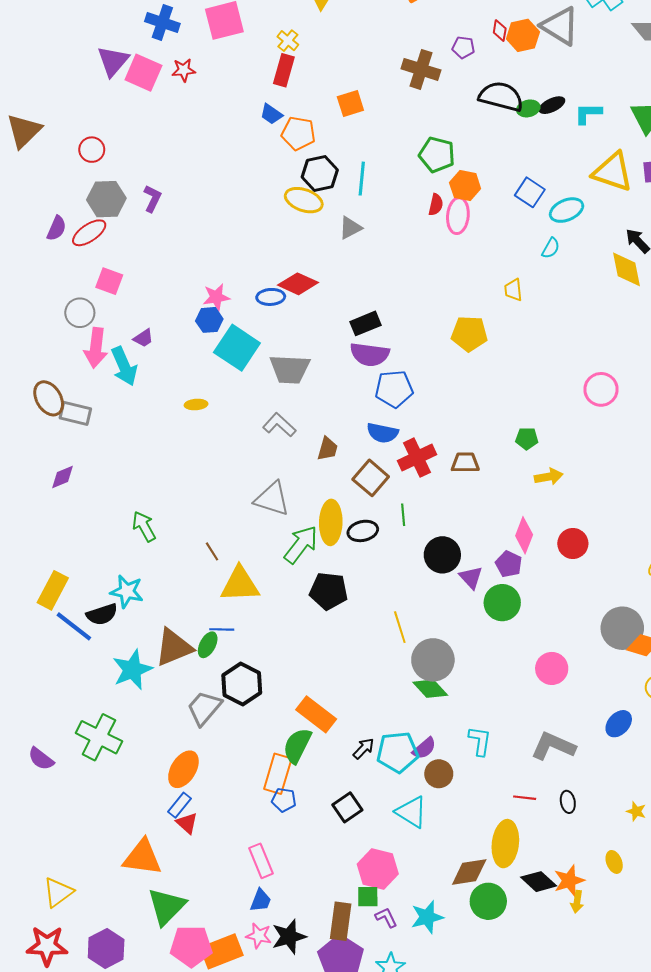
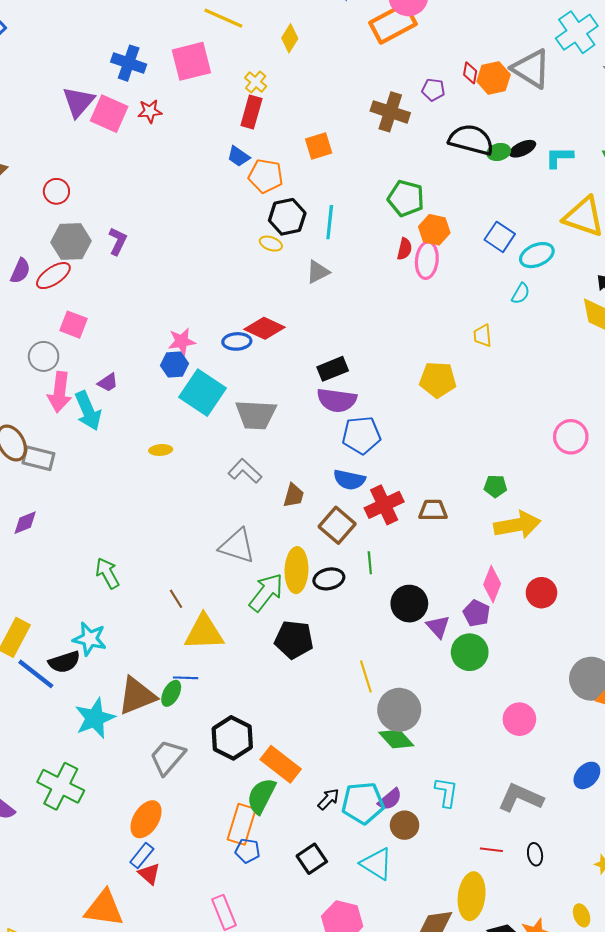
yellow ellipse: (304, 200) -> (271, 244), size x0.6
yellow arrow: (549, 477) -> (517, 525), size x1.6
black hexagon: (242, 684) -> (232, 738), moved

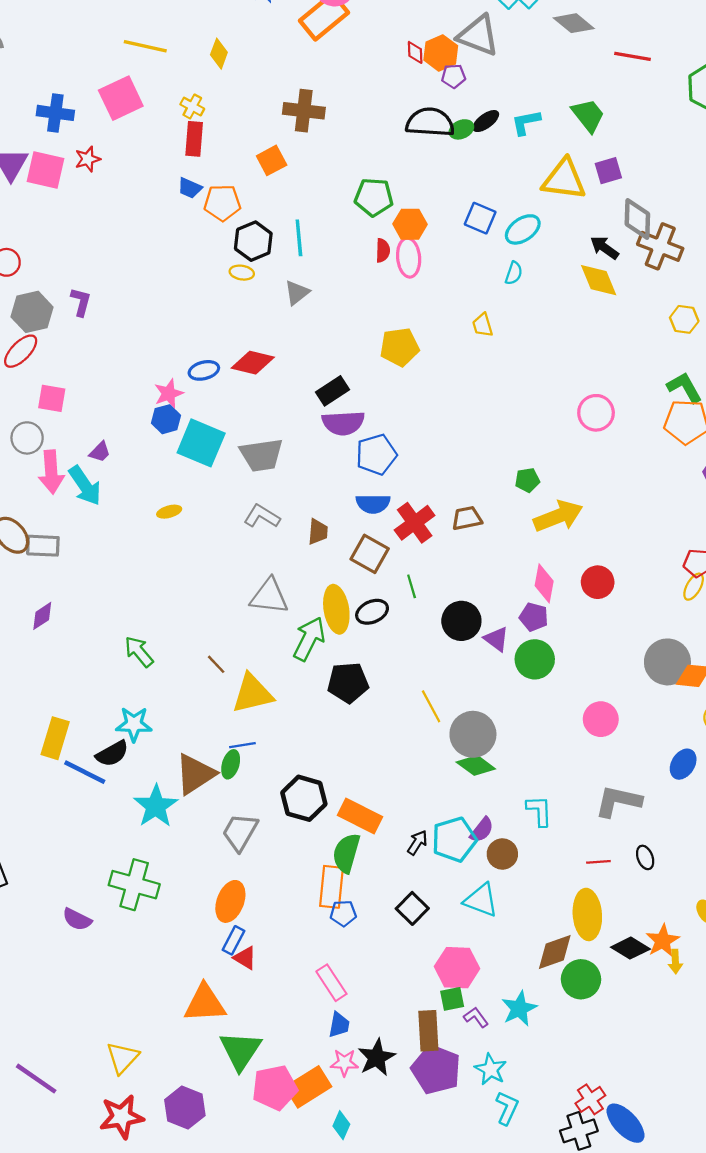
purple pentagon: (433, 90) -> (454, 76), moved
brown cross: (390, 112) -> (304, 111), moved
blue ellipse: (237, 341) -> (204, 370), moved
yellow pentagon: (438, 380) -> (399, 347), moved

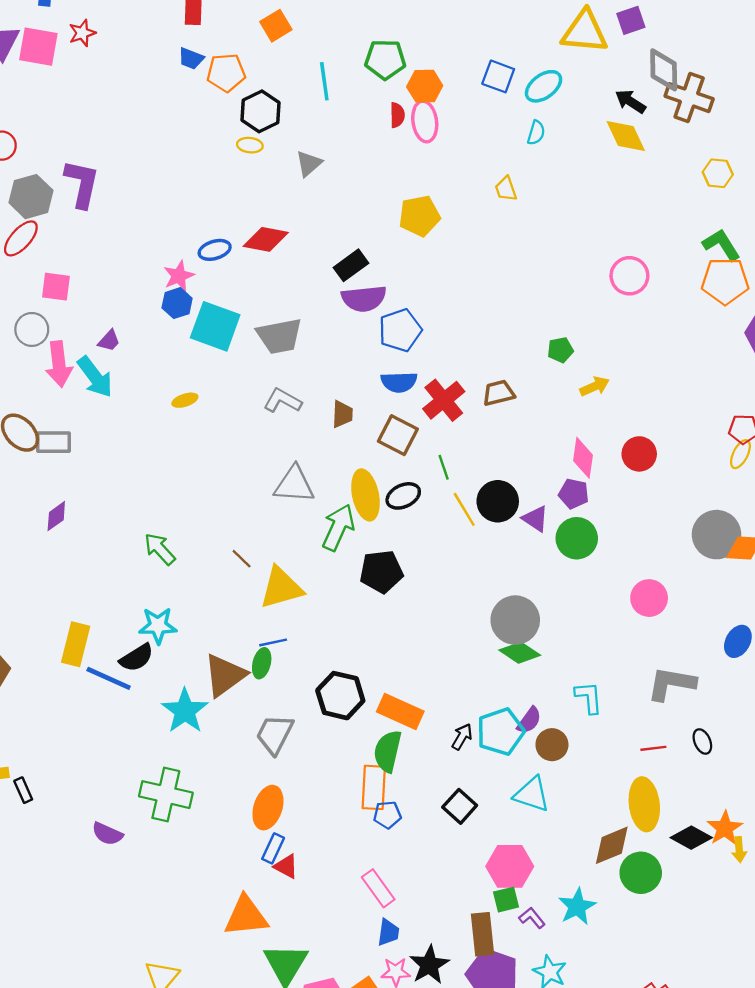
cyan line: (299, 238) -> (324, 81), moved
purple L-shape: (81, 302) -> (82, 184), size x1.6
yellow arrow: (558, 516) -> (595, 386), size x0.6
yellow line: (431, 706) -> (464, 509), moved

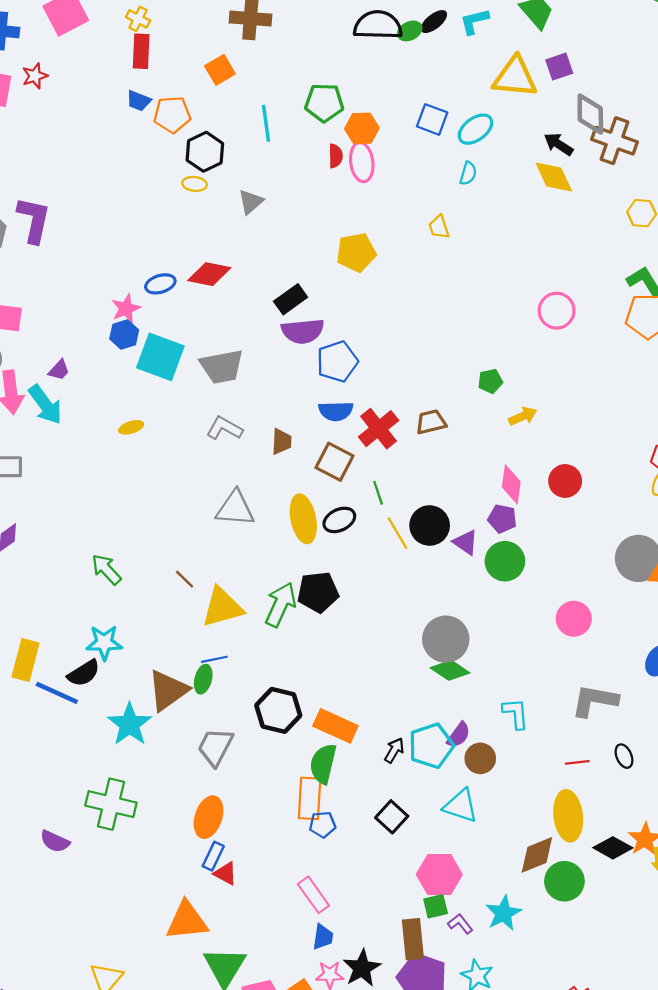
green arrow: (338, 527) -> (281, 605), moved

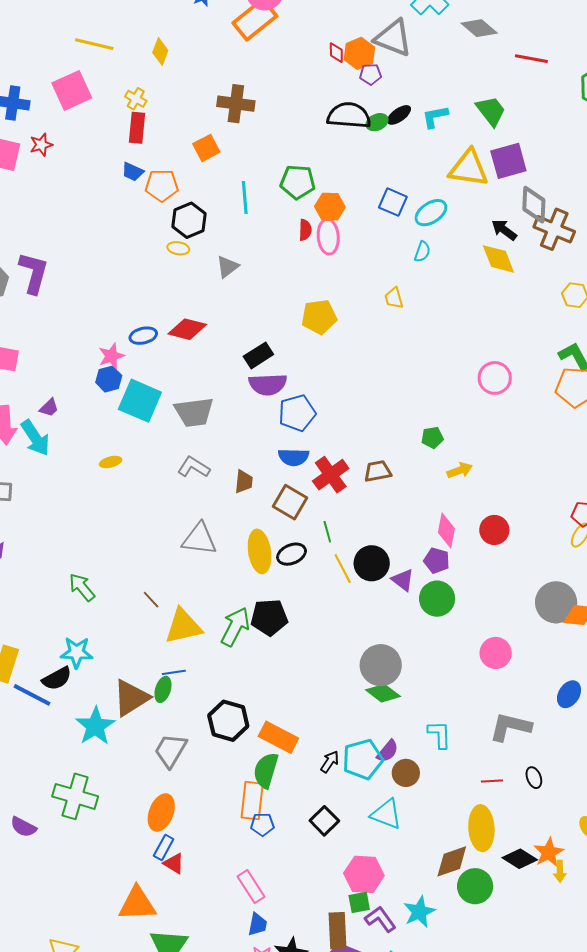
purple square: (559, 67) -> (508, 161), size x1.5
purple L-shape: (460, 924) -> (380, 919), size x1.4

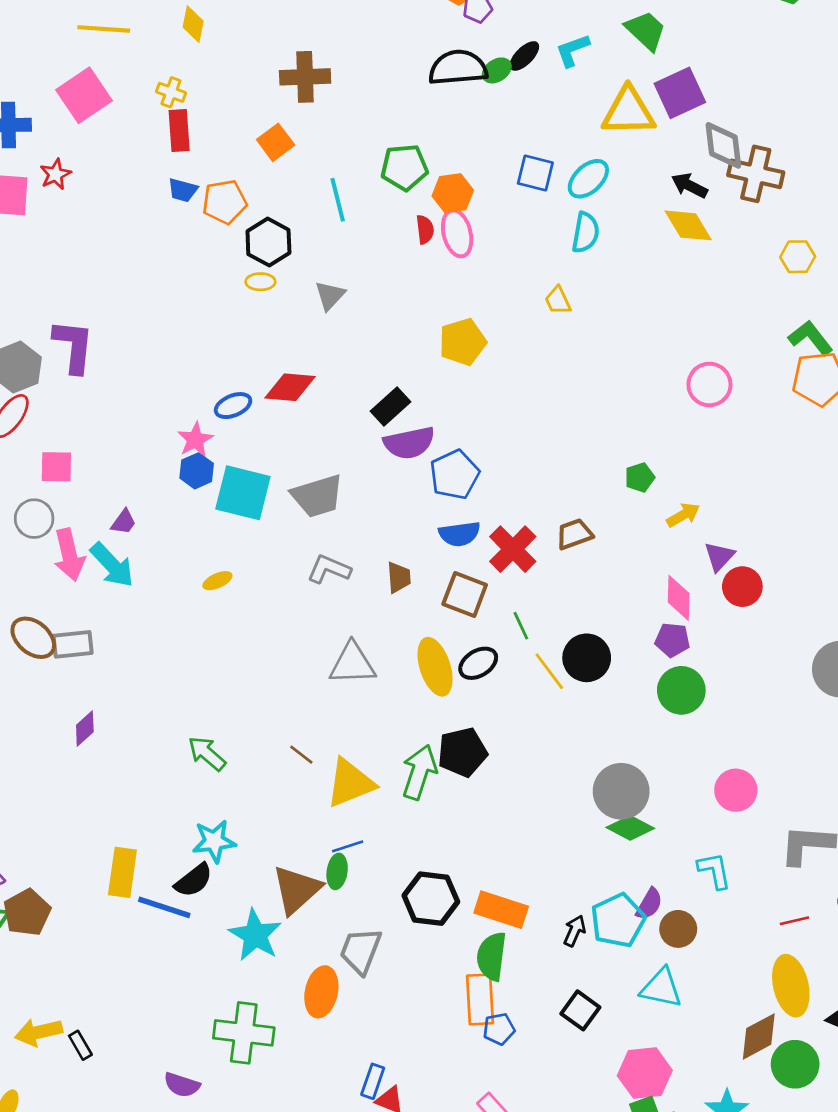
cyan semicircle: (422, 252) -> (586, 233), size x1.4
purple triangle: (403, 580) -> (719, 556), moved, turned 45
pink circle: (496, 653) -> (736, 790), moved
orange ellipse: (161, 812) -> (321, 992), moved

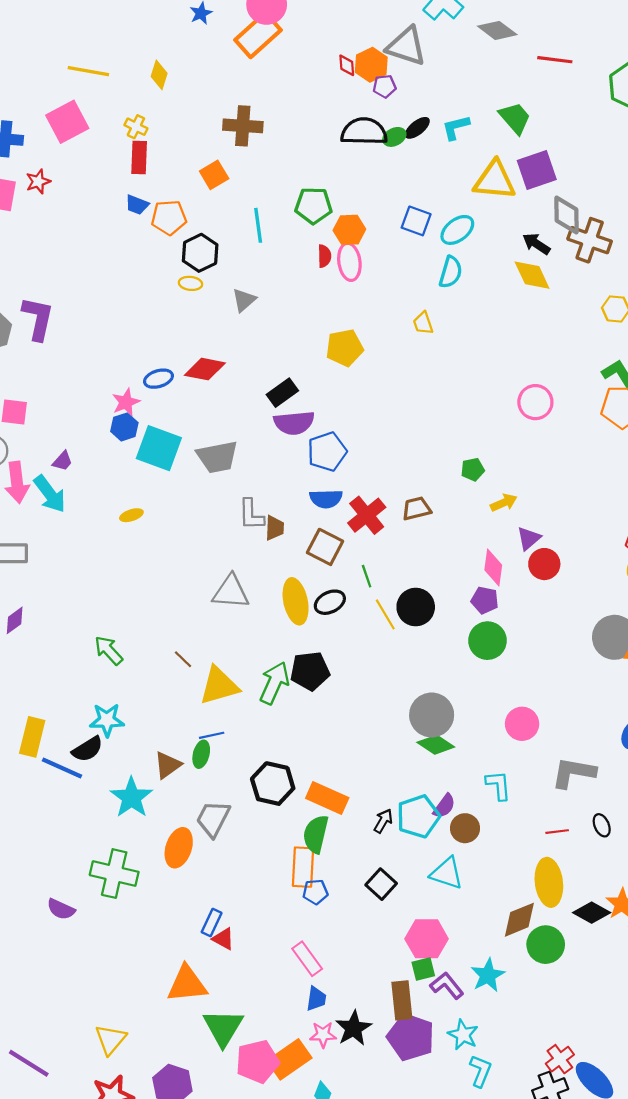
gray L-shape: (329, 569) -> (251, 515), moved, turned -120
brown triangle: (296, 890) -> (168, 765), size x0.7

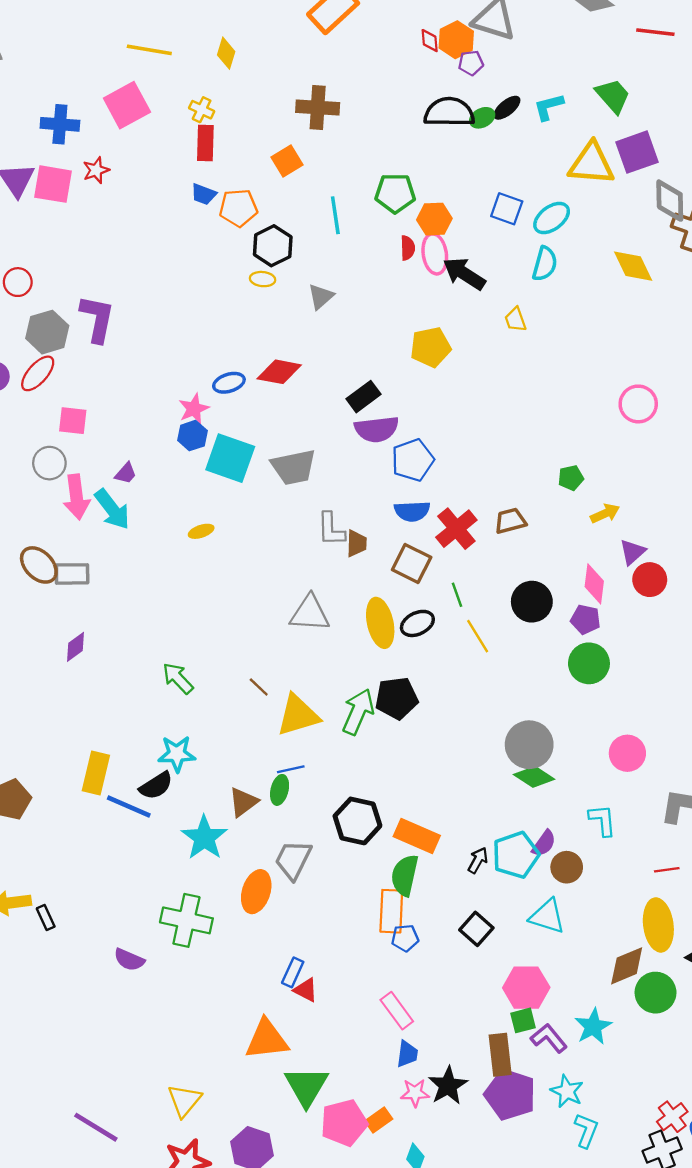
black arrow: (536, 244) -> (464, 274), moved, size x1.4
black circle: (416, 607) -> (532, 602), moved
orange rectangle: (289, 1059) -> (379, 1120), size x0.6

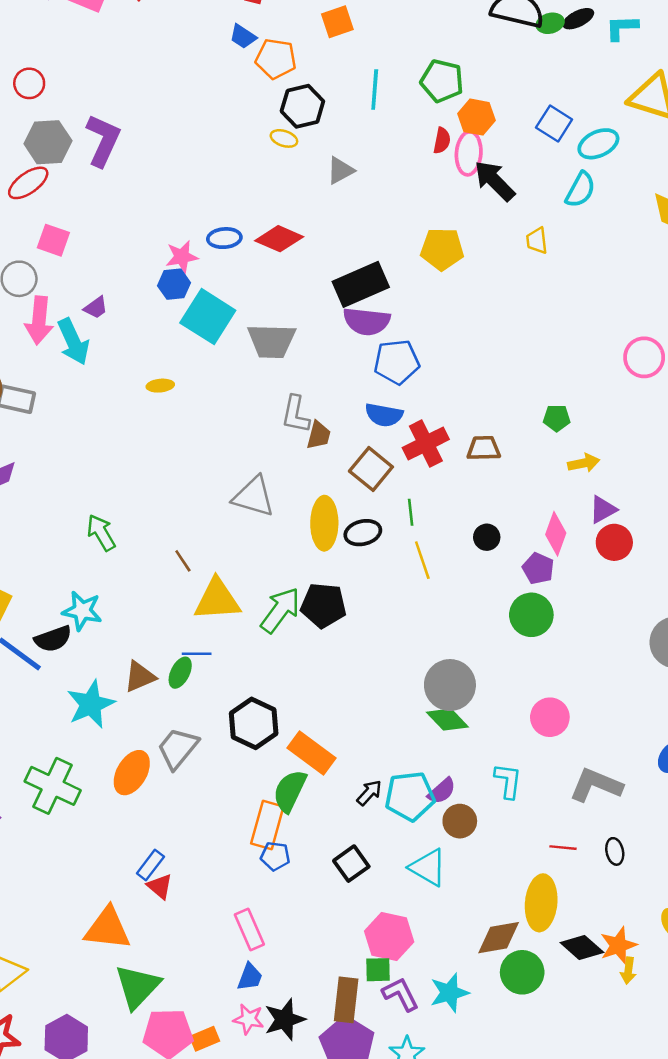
black rectangle: (364, 397) -> (361, 284), size x1.5
black circle: (532, 602) -> (487, 537), size x0.6

